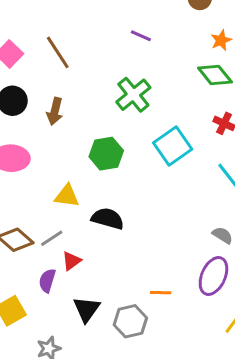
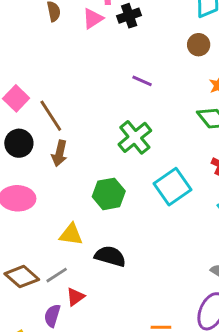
brown line: (58, 52) -> (51, 116), moved

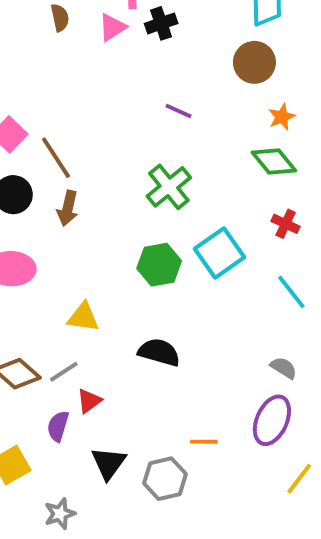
brown circle: (199, 45) -> (254, 62), size x1.4
green hexagon: (109, 194) -> (159, 265), moved
black semicircle: (110, 256) -> (159, 352), moved

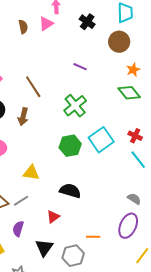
brown semicircle: (60, 18) -> (23, 27), moved
black cross: (161, 23) -> (87, 22), moved, turned -35
brown line: (56, 158) -> (33, 87), moved
red cross: (286, 224) -> (135, 136), moved
red triangle: (89, 401) -> (53, 217), moved

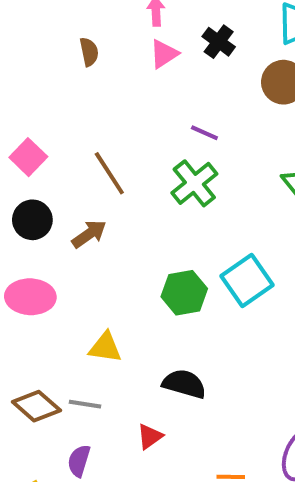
pink triangle: (46, 24) -> (164, 54), moved
green cross: (75, 106) -> (194, 183), moved
brown arrow: (23, 117) -> (89, 234), turned -138
gray line: (21, 201) -> (85, 404), turned 42

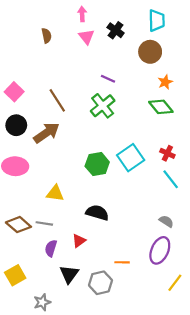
pink triangle: (164, 54) -> (86, 37), turned -35
brown arrow: (89, 234) -> (46, 133), size x1.4
purple semicircle: (79, 461) -> (51, 248), moved

